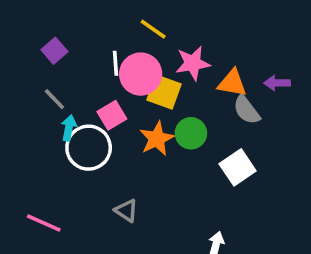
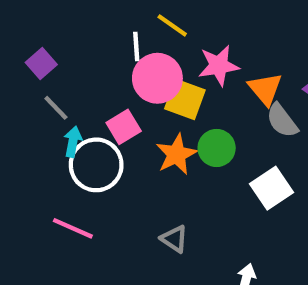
purple square: (54, 51) -> (41, 63), moved
white line: (115, 63) -> (136, 47), moved
orange triangle: (232, 83) -> (265, 89), turned 40
gray triangle: (126, 210) -> (174, 239), moved
pink line: (44, 223) -> (73, 228), moved

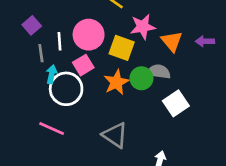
white line: (136, 47) -> (59, 41), moved
pink circle: (157, 78) -> (89, 35), moved
gray line: (56, 108) -> (41, 53), turned 36
gray semicircle: (282, 121) -> (159, 72), moved, turned 135
gray triangle: (174, 239) -> (115, 135), size x1.5

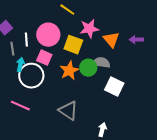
pink square: (83, 65) -> (44, 58), turned -35
white square: (176, 103) -> (114, 87), turned -30

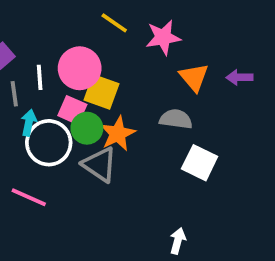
pink star: (89, 29) -> (163, 37), moved
yellow square: (73, 45) -> (101, 92), moved
green circle: (88, 68) -> (87, 128), moved
gray triangle: (68, 111) -> (100, 165), moved

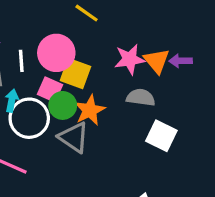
pink star: (163, 37) -> (130, 59), moved
purple arrow: (239, 77) -> (181, 61), moved

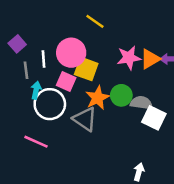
orange triangle: (157, 61) -> (150, 59), turned 40
gray semicircle: (141, 97) -> (141, 103), moved
green circle: (63, 105) -> (121, 95), moved

